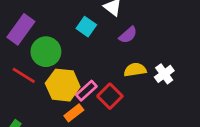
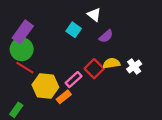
green circle: (46, 52) -> (22, 49), moved
yellow hexagon: (63, 85) -> (45, 86), moved
red square: (110, 96) -> (94, 69), moved

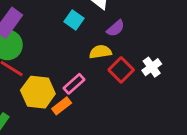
yellow semicircle: (111, 63) -> (100, 52), moved
red square: (94, 69) -> (121, 70), moved

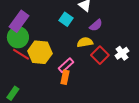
yellow hexagon: (38, 92) -> (40, 52), moved
orange rectangle: (62, 106) -> (65, 77), moved, turned -40

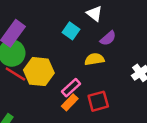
red square: (100, 55) -> (98, 101), moved, turned 30
orange rectangle: (65, 77) -> (70, 102), turned 32

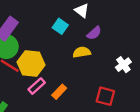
pink rectangle: (71, 88) -> (37, 86), moved
red square: (98, 101) -> (105, 96), moved, turned 30

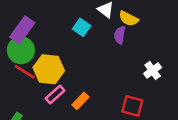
purple semicircle: (94, 33) -> (120, 35), turned 140
yellow semicircle: (82, 52) -> (129, 19), moved, turned -144

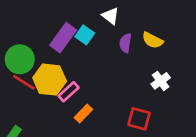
yellow semicircle: (129, 19) -> (153, 40), moved
purple rectangle: (22, 30) -> (63, 38), moved
pink rectangle: (55, 95) -> (69, 92), moved

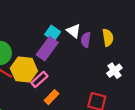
white triangle: (111, 16) -> (74, 31), moved
purple rectangle: (63, 38) -> (47, 49), moved
yellow semicircle: (153, 40) -> (108, 38), turned -126

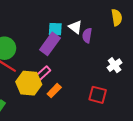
cyan square: (53, 33) -> (55, 29), turned -32
yellow semicircle: (108, 38) -> (117, 17), moved
yellow hexagon: (24, 70) -> (29, 83), moved

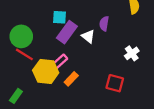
white triangle: (75, 27) -> (88, 36), moved
cyan square: (55, 29) -> (59, 17), moved

